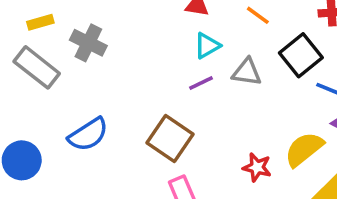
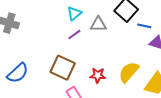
yellow semicircle: (304, 149) -> (129, 72), moved
red star: (257, 167) -> (98, 75), moved

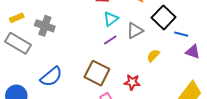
gray triangle: (98, 24) -> (135, 31), turned -30
yellow semicircle: (129, 72) -> (153, 56), moved, size x0.6

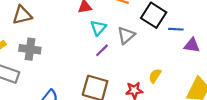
yellow semicircle: (153, 56) -> (155, 76), moved

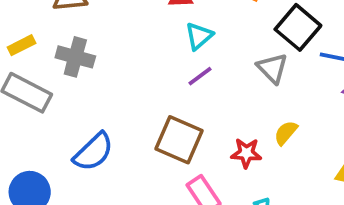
gray triangle: (126, 35) -> (272, 68), moved, turned -42

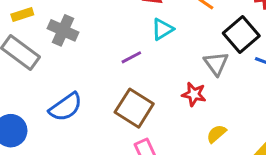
purple line: (200, 76) -> (131, 57), moved
yellow semicircle: (286, 133) -> (216, 134), moved
red star: (246, 153) -> (194, 94), moved

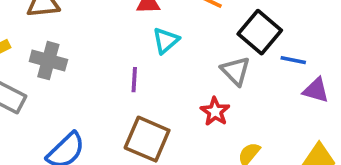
purple line: (131, 57) -> (134, 80), turned -50
red star: (194, 94) -> (215, 111), turned 30

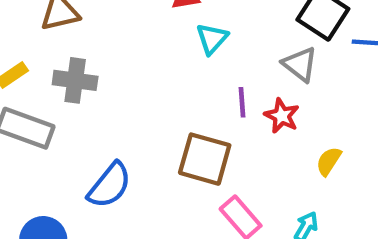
purple line: (134, 80) -> (242, 102), moved

